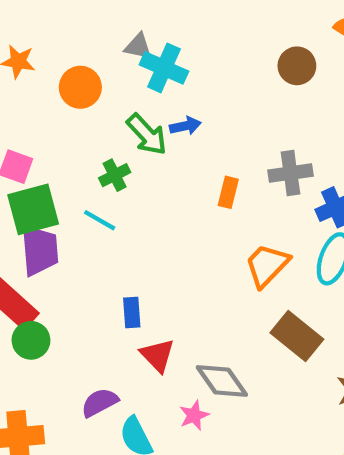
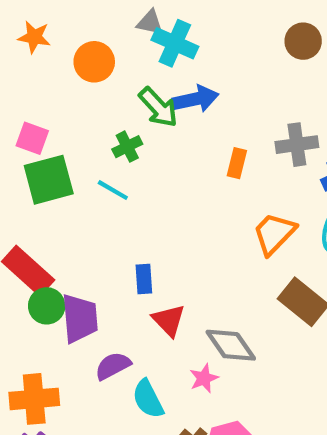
blue arrow: (185, 126) -> (196, 99), size x1.5
purple trapezoid: (40, 250) -> (80, 318), moved

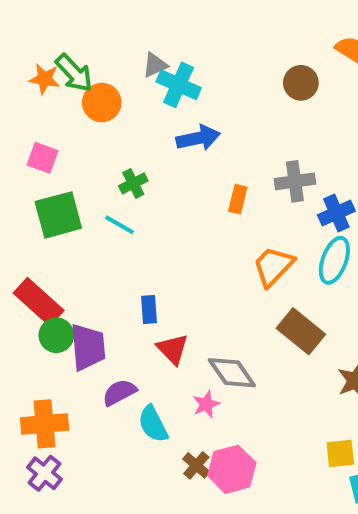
gray triangle: (150, 23) -> (155, 65), turned -36
green arrow: (158, 107) -> (74, 73), moved
pink square: (32, 138) -> (43, 158), moved

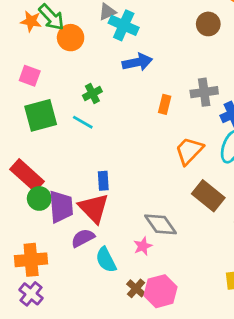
red triangle: (173, 349) -> (94, 208), moved, size x1.4

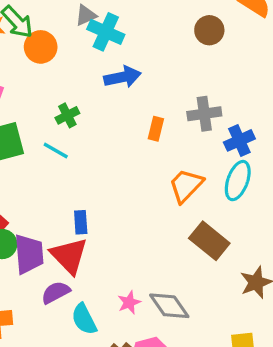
gray diamond: (161, 224) -> (169, 306), moved

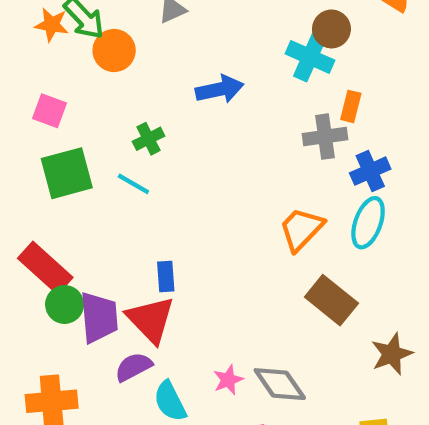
cyan cross: (106, 32) -> (310, 57), moved
orange rectangle: (156, 129) -> (351, 106), moved

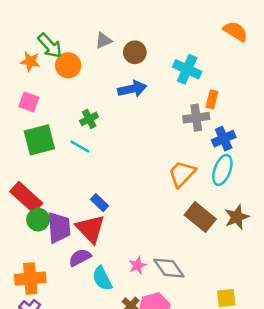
orange star: (52, 25) -> (30, 61), moved
brown circle: (331, 29) -> (135, 52), moved
blue rectangle: (166, 276) -> (100, 203), turned -42
brown star: (392, 354) -> (237, 217), moved

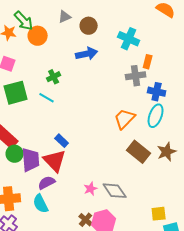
blue cross: (224, 139) -> (157, 92), turned 36
cyan semicircle: (102, 278) -> (41, 204), moved

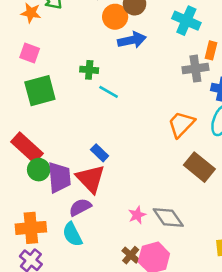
orange circle: (38, 36) -> (115, 17), moved
green cross: (54, 77) -> (89, 70), turned 32
cyan line: (47, 98) -> (109, 92), moved

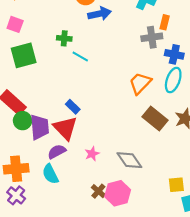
pink star: (137, 215) -> (92, 154), moved

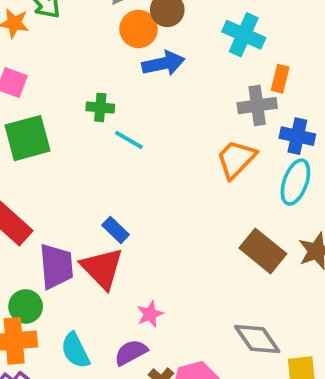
orange trapezoid: (140, 83) -> (236, 159), moved
green circle: (23, 121) -> (26, 306), moved
purple semicircle: (57, 152) -> (131, 352), moved
gray diamond: (129, 160) -> (257, 339), moved

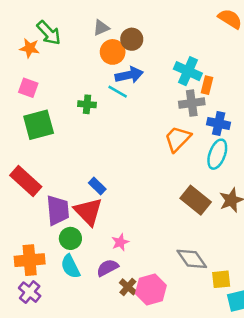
cyan cross: (244, 35) -> (188, 71), moved
cyan line: (129, 140) -> (118, 92), moved
green circle: (26, 306) -> (70, 238), moved

